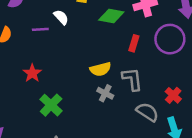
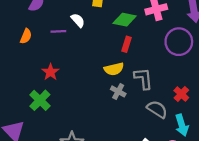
red rectangle: (134, 43) -> (126, 44), moved
green cross: (51, 105) -> (40, 100), moved

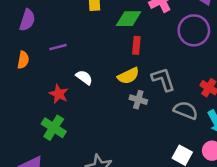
white semicircle: (78, 20) -> (84, 77), moved

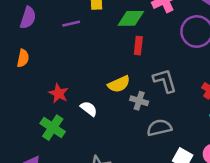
purple line: (58, 47) -> (71, 24), moved
yellow semicircle: (128, 76) -> (119, 84), moved
white semicircle: (84, 77) -> (89, 109), moved
gray semicircle: (186, 110) -> (159, 128), moved, turned -35

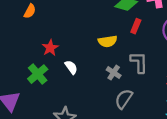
red rectangle: (138, 46) -> (136, 26), moved
yellow semicircle: (119, 84) -> (108, 41), moved
gray semicircle: (159, 128) -> (124, 99), turned -60

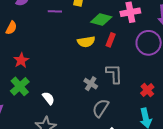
yellow semicircle: (108, 41) -> (86, 42), moved
red star: (50, 48) -> (21, 60), moved
white semicircle: (71, 67) -> (48, 98), moved

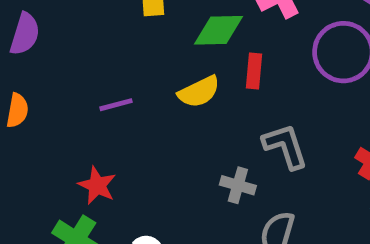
purple line: (55, 11) -> (116, 105), moved
red star: (21, 60) -> (97, 185), moved

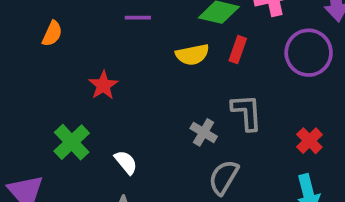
purple line: (116, 105) -> (138, 18), moved
red star: (97, 185) -> (103, 85), moved

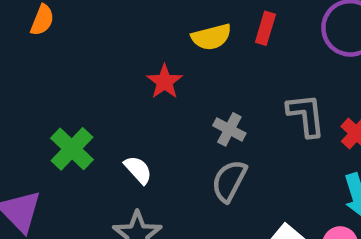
red star: (103, 85) -> (165, 82), moved
gray L-shape: (247, 112) -> (306, 115), moved
gray semicircle: (224, 177) -> (229, 181), moved

